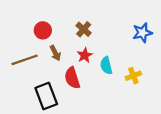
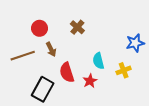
blue star: (142, 33) -> (135, 43), moved
red star: (85, 55) -> (90, 81), moved
black rectangle: (46, 96) -> (43, 89), turned 50

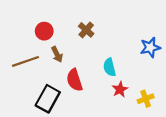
yellow cross: (124, 70) -> (146, 99), moved
red star: (90, 81) -> (120, 89), moved

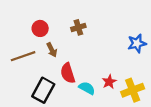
brown cross: (86, 30) -> (78, 27), turned 32
cyan semicircle: (109, 67) -> (87, 88), moved, turned 133
yellow cross: (146, 99) -> (133, 90), size x1.5

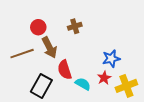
blue star: (137, 43) -> (111, 59), moved
brown arrow: (52, 50) -> (49, 47), size x1.5

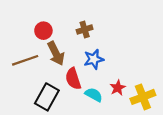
blue star: (111, 59) -> (94, 59), moved

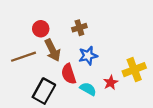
yellow cross: (143, 97) -> (134, 70), moved

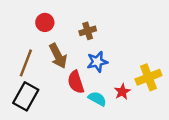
red circle: (41, 29) -> (45, 22), moved
brown line: (24, 57) -> (26, 63), turned -50
black rectangle: (44, 91) -> (26, 96), moved

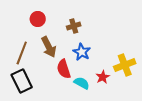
blue star: (97, 62) -> (82, 52), turned -30
black rectangle: (26, 96) -> (22, 81), turned -55

